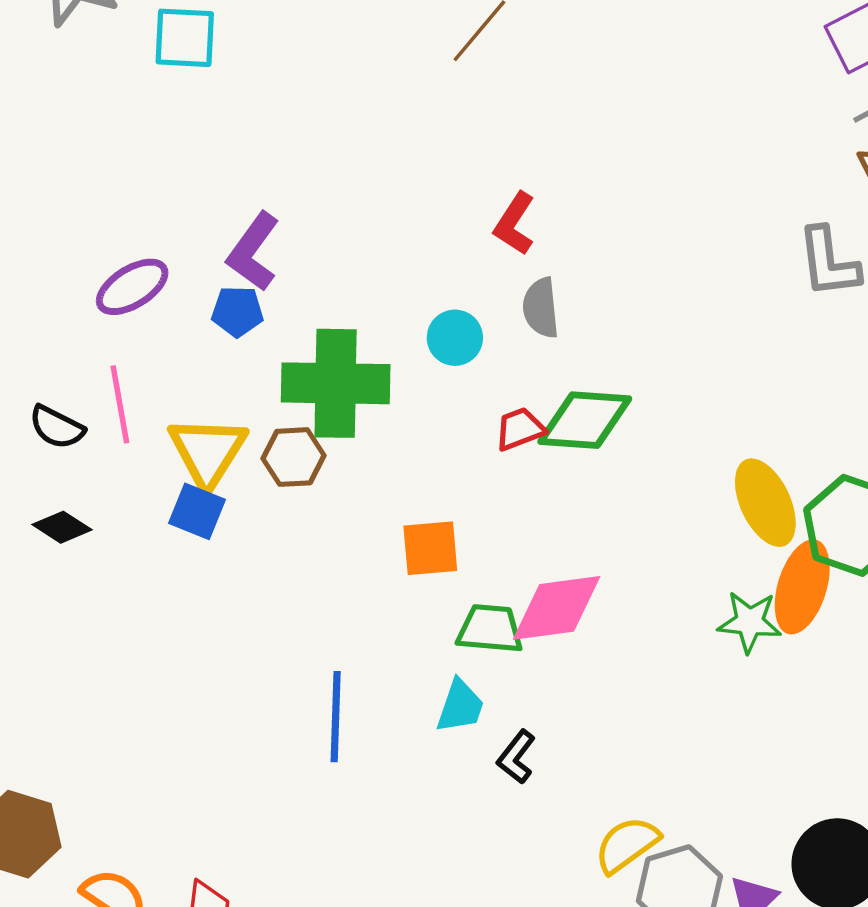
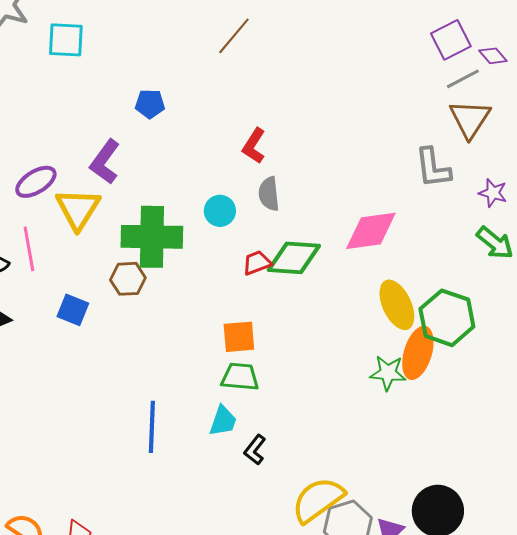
blue pentagon: (237, 311) -> (150, 104), moved
yellow triangle: (208, 452) -> (78, 209), moved
orange square: (430, 548) -> (239, 337), moved
pink diamond: (557, 608) -> (371, 231), moved
yellow semicircle: (627, 845) -> (318, 500), size x1.4

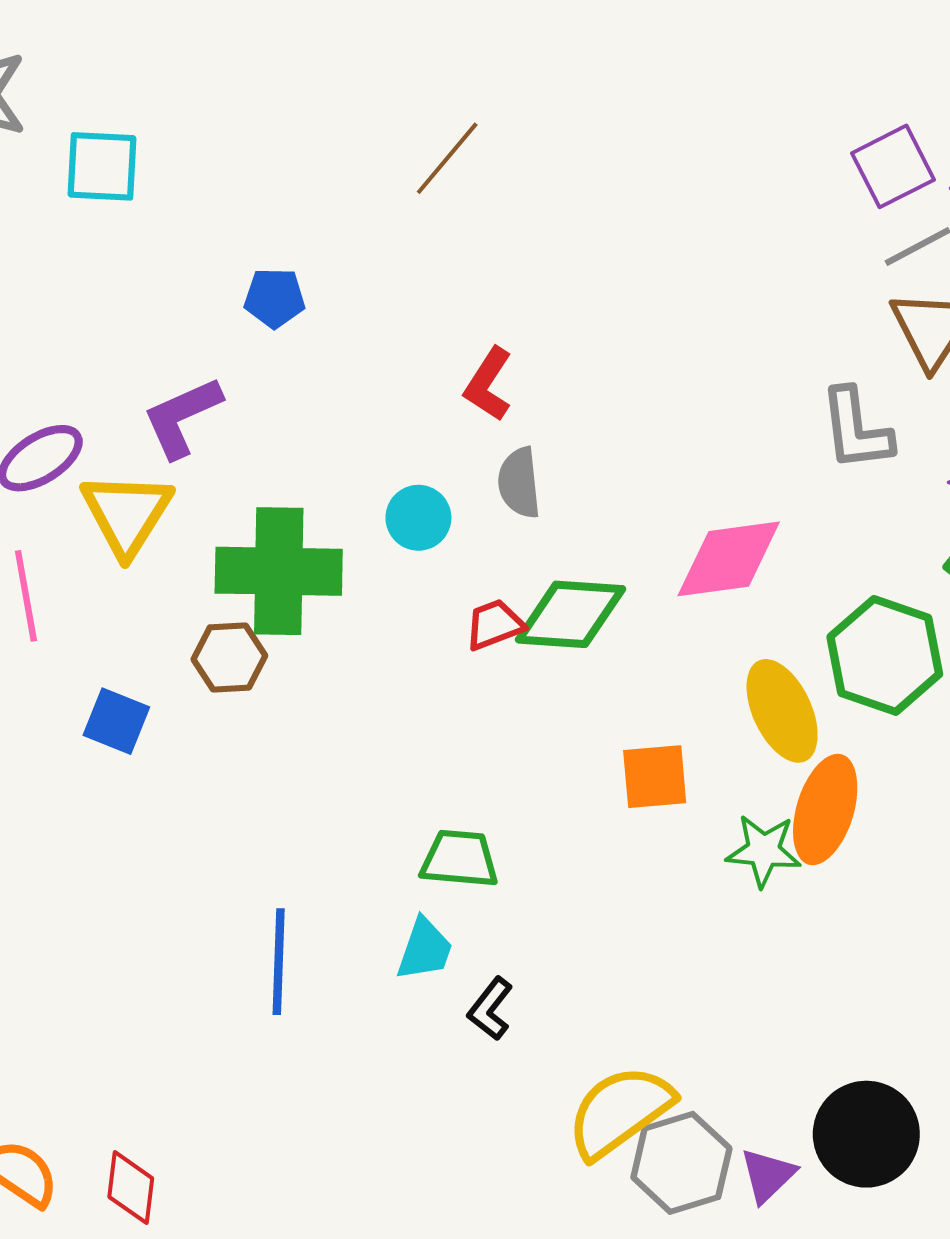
purple L-shape: (105, 162) -> (182, 417), turned 30
green hexagon: (447, 318) -> (885, 655), moved
orange square: (239, 337) -> (655, 777), moved

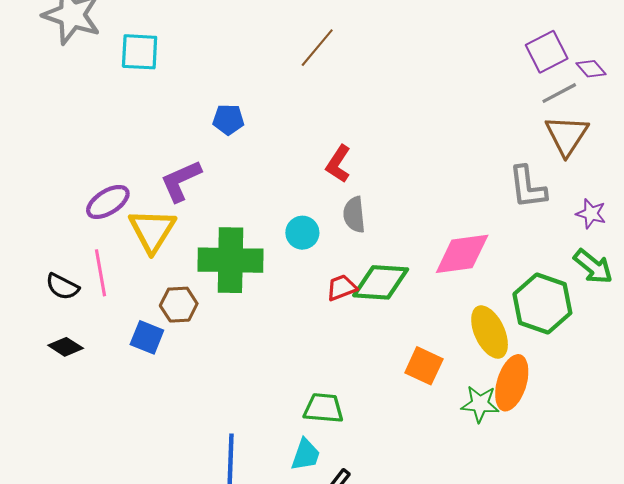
brown hexagon: (229, 657) -> (179, 305), moved
orange square: (655, 777) -> (424, 366), turned 30

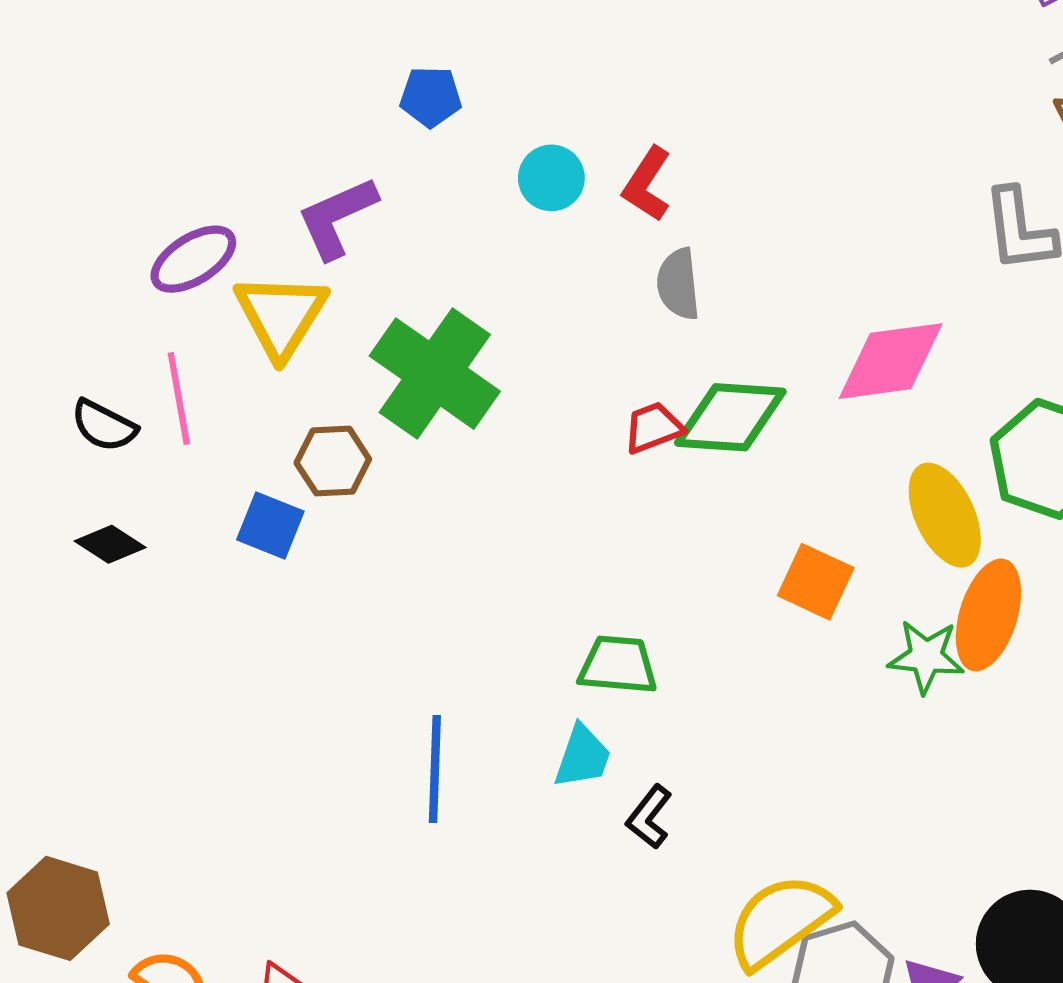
cyan circle: (302, 233) -> (551, 178), moved
green cross: (230, 260) -> (435, 374), turned 34

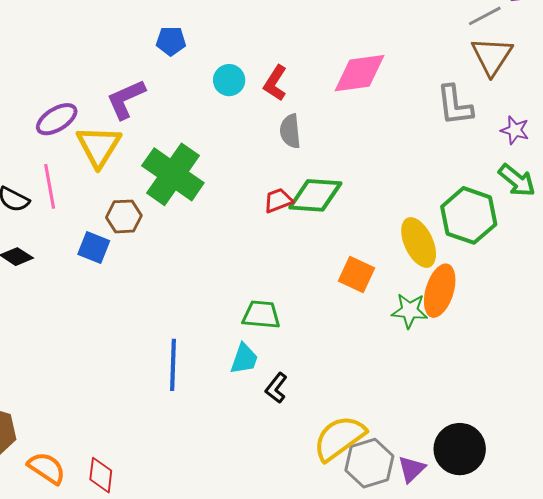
pink diamond: (891, 361) -> (359, 73), moved

